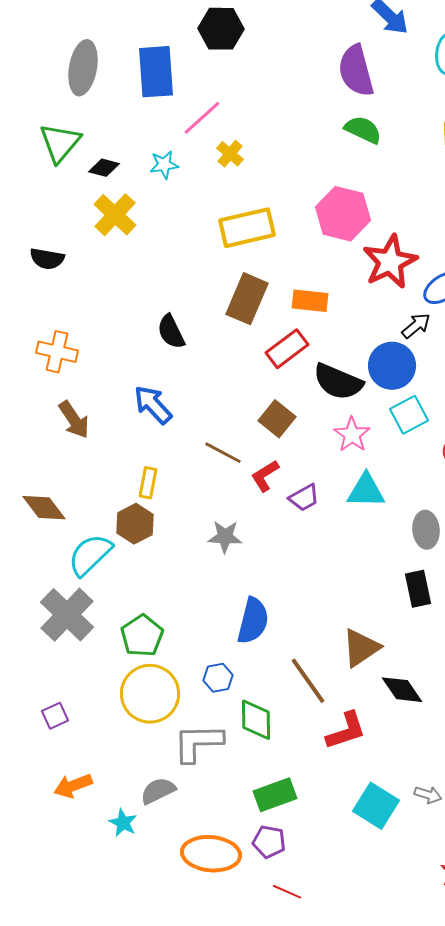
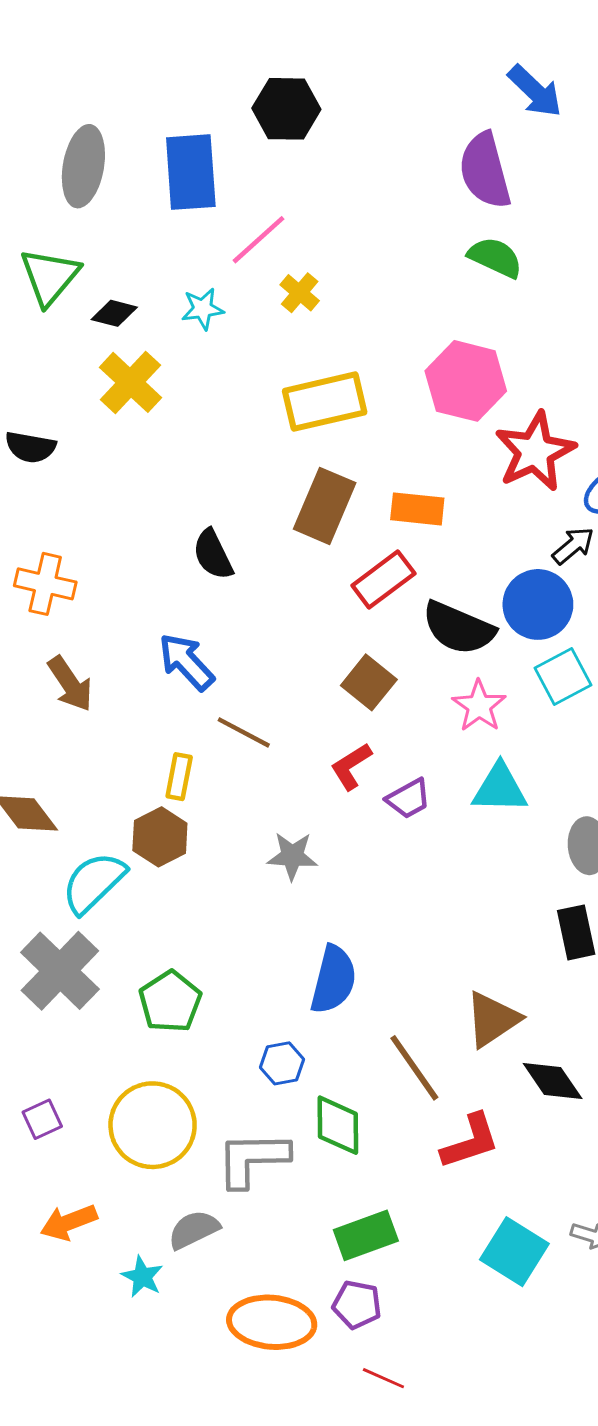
brown line: (223, 453) -> (244, 732), moved
yellow circle: (150, 694) -> (153, 1125), moved

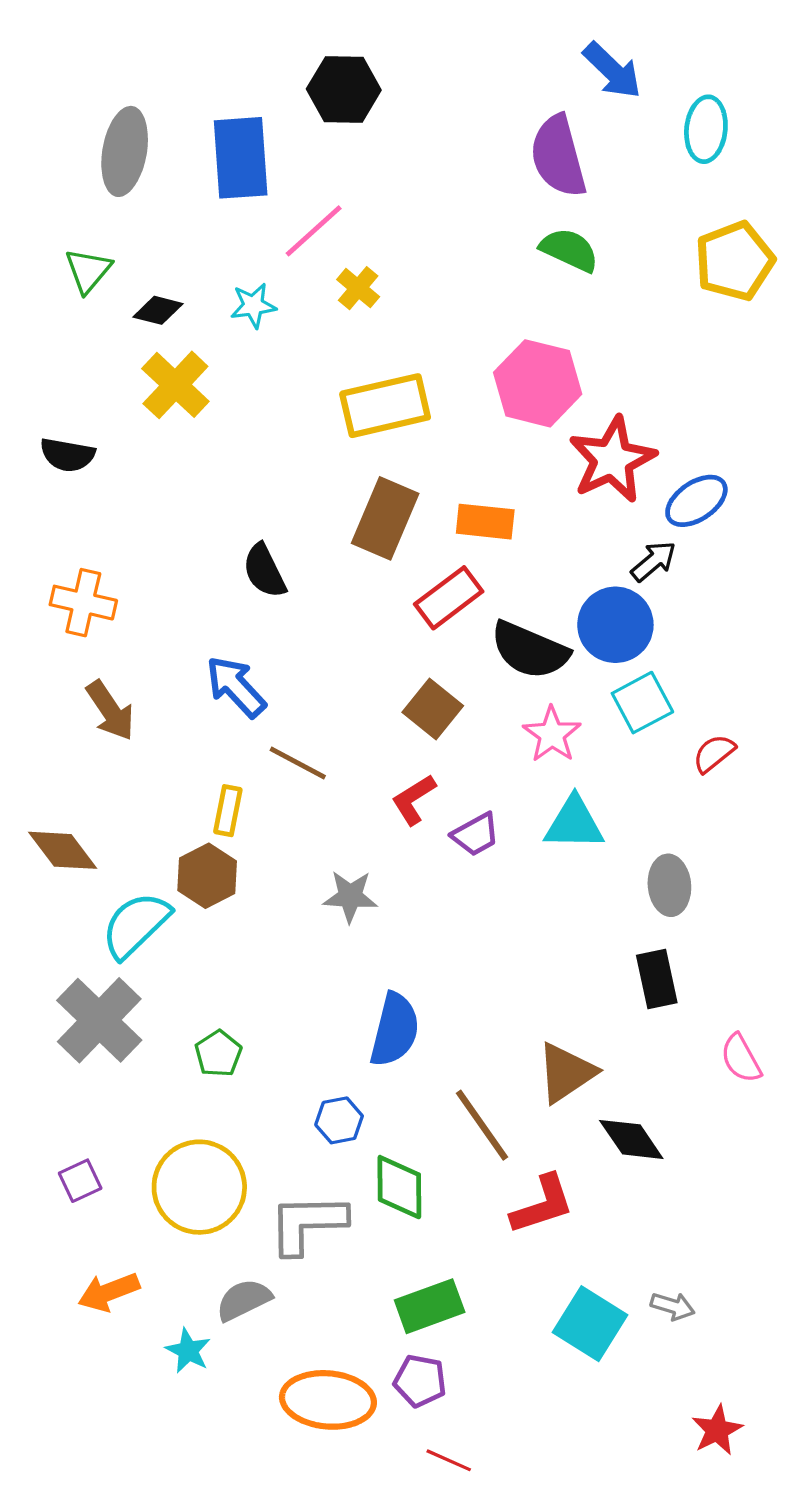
green triangle: (50, 277) -> (88, 271), size x0.7
green pentagon: (170, 1002) -> (218, 1054), size x0.7

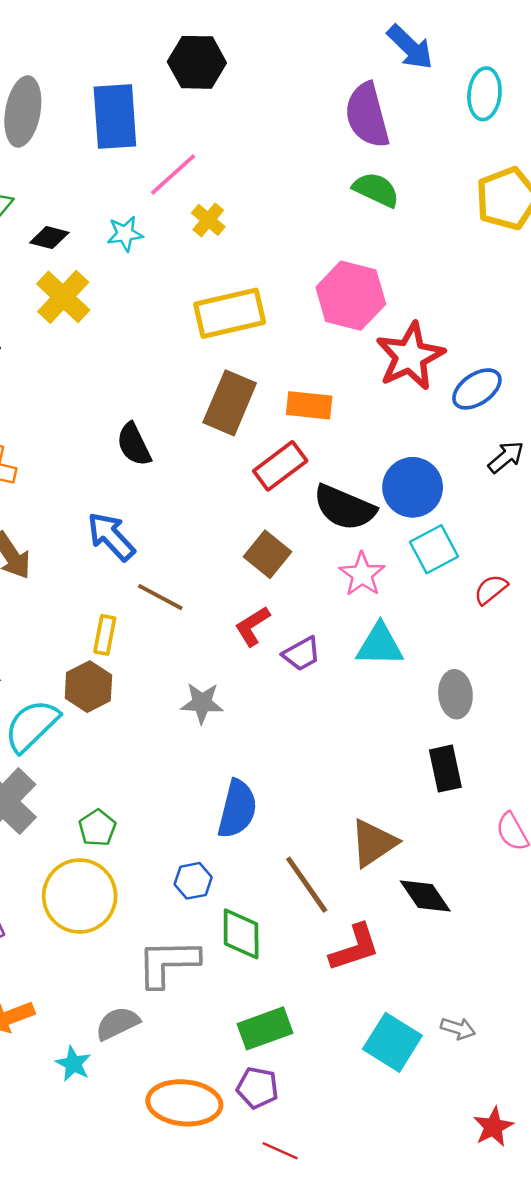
black arrow: (654, 561) -> (506, 457), moved
yellow circle: (199, 1187) -> (80, 896), moved

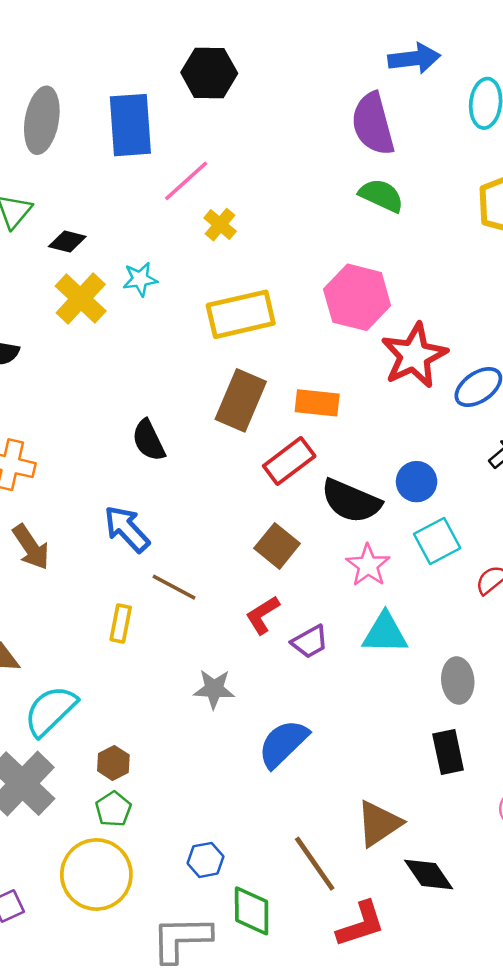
blue arrow: (410, 47) -> (414, 58), turned -51
cyan star: (125, 234) -> (140, 279), moved
blue circle: (413, 487) -> (417, 482), size x0.7
brown hexagon: (88, 687) -> (113, 763), moved, size x0.7
blue semicircle: (237, 809) -> (283, 744), moved, turned -148

